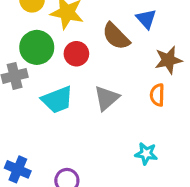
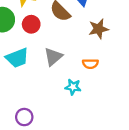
orange semicircle: (157, 95) -> (90, 64), moved, turned -91
cyan star: (146, 154) -> (73, 87), moved

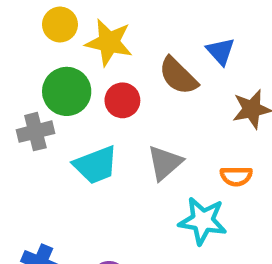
cyan star: (73, 87) -> (203, 221), size x1.5

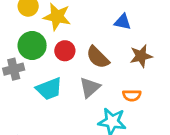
blue triangle: (221, 51) -> (123, 22), turned -36
brown semicircle: (178, 76) -> (98, 57), moved

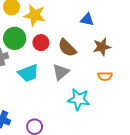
orange semicircle: (132, 95) -> (105, 76), moved

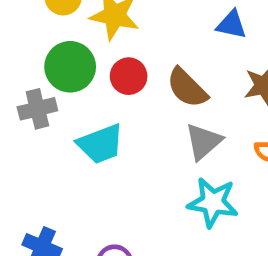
gray triangle: (61, 72) -> (203, 142), moved

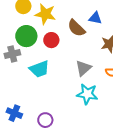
brown semicircle: (187, 88) -> (76, 28), moved

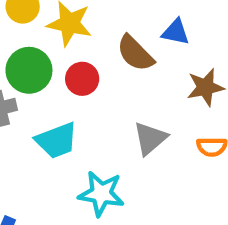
cyan star: (87, 94) -> (101, 194), moved

